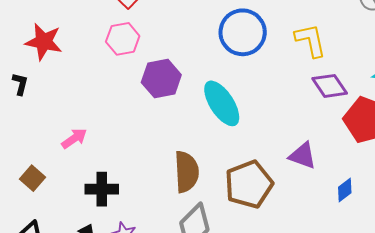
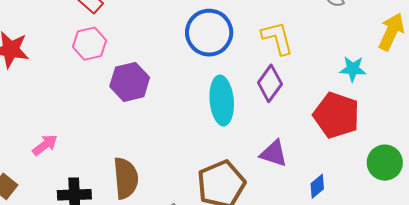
purple diamond: (330, 86) -> (270, 83), moved, turned 72
cyan ellipse: (222, 103) -> (222, 101), moved, turned 30
brown semicircle: (187, 172) -> (126, 178), moved

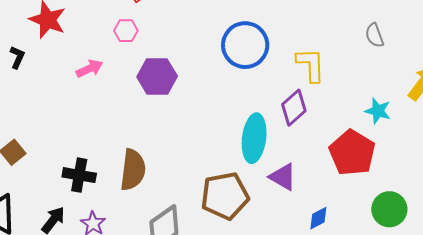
pink hexagon: (90, 44) -> (126, 31), size x0.7
cyan ellipse: (222, 101) -> (254, 138), moved
pink arrow: (45, 145) -> (89, 69), moved

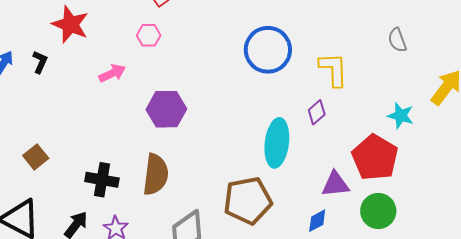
purple hexagon: (157, 76) -> (166, 109), moved
purple diamond: (294, 108) -> (317, 112), size x0.7
purple triangle: (283, 177) -> (335, 184), moved, turned -36
green circle: (389, 209) -> (378, 211), moved
blue diamond: (318, 218) -> (317, 221), moved

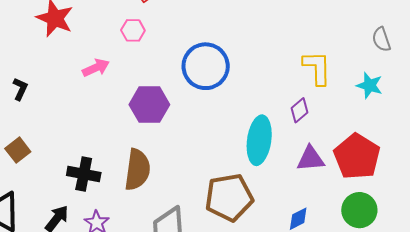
blue circle: (268, 50) -> (206, 66), moved
black L-shape: (40, 62) -> (20, 89), moved
cyan star: (401, 116) -> (369, 85), moved
purple triangle: (335, 184) -> (311, 159), moved

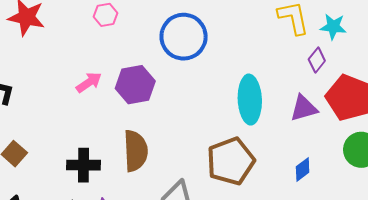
pink arrow: (96, 68) -> (89, 82), moved
cyan star: (369, 85) -> (333, 27), moved
purple diamond: (300, 110) -> (317, 60), moved

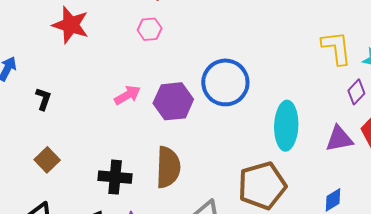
blue circle: (184, 37) -> (225, 82), moved

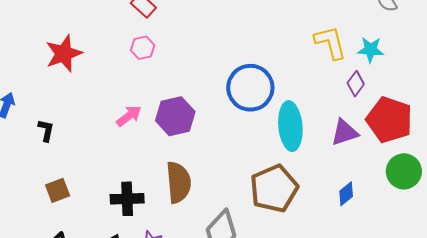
red star: (71, 25) -> (64, 54), turned -30
blue circle: (225, 82) -> (250, 88), moved
brown square: (47, 160) -> (58, 190), turned 30

